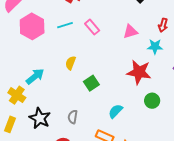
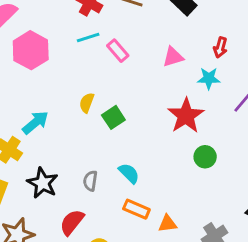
cyan line: (65, 25) -> (88, 37), moved
red star: (139, 72) -> (186, 116), turned 30
green square: (91, 83) -> (113, 117), moved
cyan semicircle: (116, 111) -> (129, 173), moved, turned 91

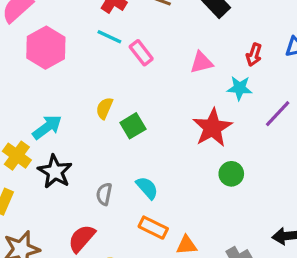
cyan line: (88, 37) -> (109, 37), turned 40
black star: (43, 183) -> (55, 172), moved

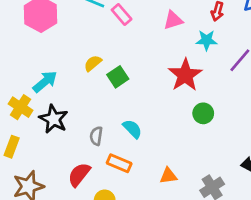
yellow semicircle: (104, 108) -> (93, 63), turned 30
orange rectangle: (153, 228) -> (119, 163), moved

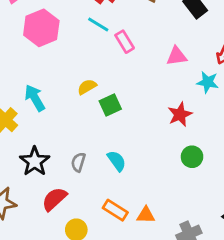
red star: (185, 75) -> (180, 114), size x0.7
cyan arrow: (45, 82) -> (35, 98), turned -90
black star: (54, 119) -> (35, 161), moved
orange rectangle: (119, 163) -> (115, 210), moved

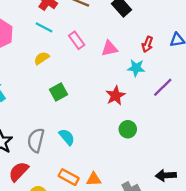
pink rectangle: (125, 42) -> (77, 40), moved
yellow semicircle: (87, 87) -> (42, 58), moved
gray semicircle: (78, 162) -> (36, 140), size x1.5

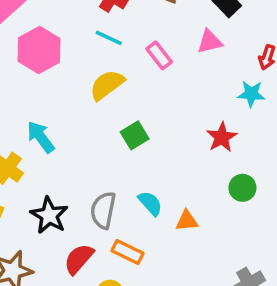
pink triangle: (109, 48) -> (210, 42), moved
yellow semicircle: (42, 58) -> (107, 85), size x1.5
orange rectangle: (69, 177) -> (127, 252), moved
orange triangle: (94, 179) -> (187, 221), moved

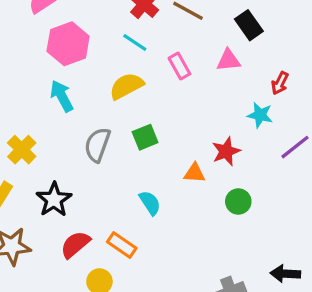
cyan arrow: (41, 137) -> (62, 96), moved
gray semicircle: (103, 210) -> (97, 145), moved
orange triangle: (187, 221) -> (194, 173), moved

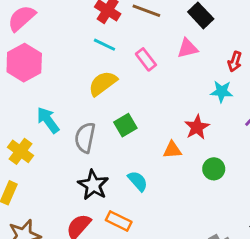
pink hexagon: (68, 44) -> (24, 63), moved
cyan arrow: (62, 96) -> (48, 120), moved
black star: (54, 200) -> (93, 185), moved

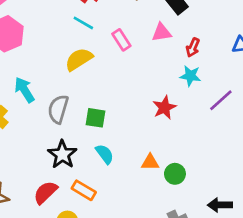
red arrow: (235, 62) -> (193, 47), moved
green square: (125, 125) -> (95, 118), moved, turned 35
orange triangle: (172, 150) -> (150, 162), moved
green circle: (214, 169) -> (175, 174), moved

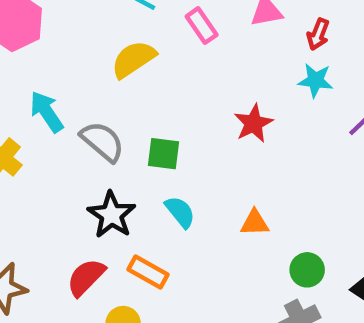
red star: (164, 108) -> (253, 123), moved
gray semicircle: (58, 109) -> (102, 141), turned 116
green circle: (175, 174) -> (307, 270), moved

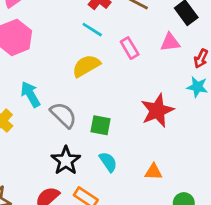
red star: (253, 123) -> (157, 111), size x1.4

